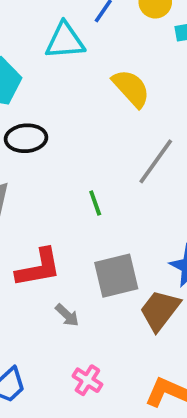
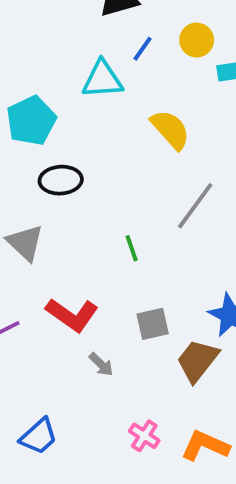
red L-shape: (39, 268) -> (72, 315), turned 45
gray square: (116, 276) -> (153, 324), size x0.7
pink cross: (87, 380) -> (144, 436), moved

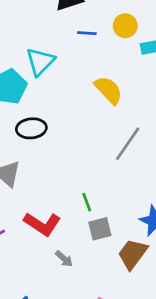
blue line: (142, 49) -> (87, 33), turned 60
cyan triangle: (102, 79) -> (40, 62), moved, turned -40
green line: (132, 248) -> (87, 202), moved

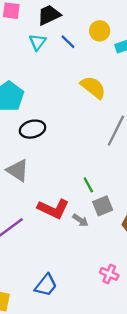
blue line: (87, 33) -> (68, 42), turned 49
cyan triangle: (40, 62) -> (37, 42), moved, size x0.7
gray arrow: (64, 259) -> (80, 220), moved

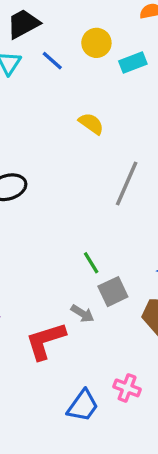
yellow semicircle: (93, 87) -> (91, 124), size x0.7
red L-shape: (53, 209) -> (45, 341), moved, turned 140
blue trapezoid: (46, 285) -> (83, 406), moved

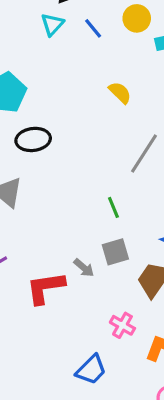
green line: (91, 263) -> (113, 207), moved
pink cross: (127, 388) -> (122, 325), moved
blue trapezoid: (83, 406) -> (91, 370), moved

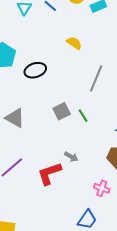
black ellipse: (33, 139) -> (35, 70), moved
gray square: (115, 252) -> (62, 111), moved

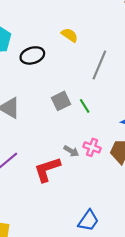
yellow semicircle: (74, 43) -> (70, 35), moved
pink cross: (102, 188) -> (92, 147), moved

